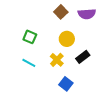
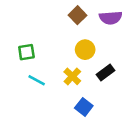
green square: (30, 37) -> (26, 52), moved, turned -32

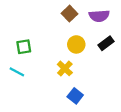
black rectangle: (106, 73) -> (106, 43), moved
cyan line: (37, 80) -> (17, 72), moved

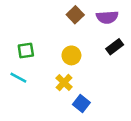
yellow circle: (76, 44) -> (71, 55), moved
yellow cross: (65, 68) -> (64, 83), moved

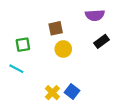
brown square: (75, 15) -> (56, 28), moved, turned 32
yellow cross: (64, 83) -> (52, 93), moved

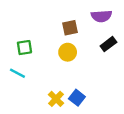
brown square: (56, 28) -> (70, 28), moved

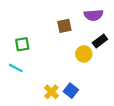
yellow circle: (68, 52) -> (84, 54), moved

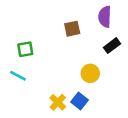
purple semicircle: (93, 15) -> (105, 17), turned 96
yellow circle: (84, 54) -> (90, 73), moved

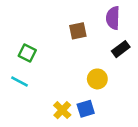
green square: (25, 49) -> (27, 53), turned 35
blue square: (79, 101) -> (86, 109), turned 35

